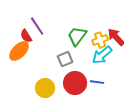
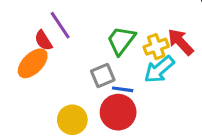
blue line: (97, 82) -> (123, 89), moved

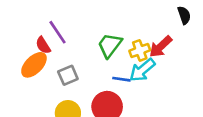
red arrow: (181, 42) -> (161, 47), turned -90
gray square: (103, 76) -> (68, 75), moved
blue line: (123, 89) -> (121, 79), moved

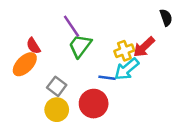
purple line: (57, 32) -> (71, 26), moved
green trapezoid: (110, 45) -> (80, 46), moved
gray square: (68, 75) -> (57, 86), moved, turned -30

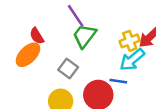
blue line: (107, 78) -> (118, 81), moved
gray square: (57, 86) -> (68, 69), moved

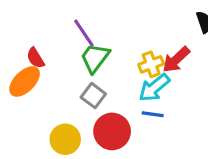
gray square: (68, 69) -> (93, 96), moved
blue line: (118, 81) -> (153, 114), moved

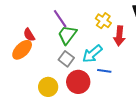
red arrow: (176, 60) -> (119, 36), turned -42
yellow cross: (151, 64) -> (103, 21), moved, turned -35
cyan arrow: (154, 88) -> (92, 54), moved

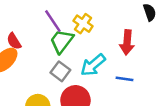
yellow cross: (103, 21) -> (83, 24), moved
blue line: (104, 71) -> (124, 79), moved

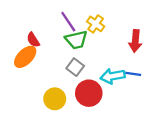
green trapezoid: (62, 41) -> (76, 40), turned -140
cyan arrow: (93, 65) -> (113, 76), moved, turned 30

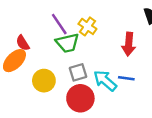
gray square: (75, 67) -> (78, 72), moved, turned 36
cyan arrow: (113, 76) -> (105, 81), turned 50
yellow circle: (55, 99) -> (44, 81), moved

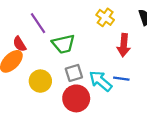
purple line: (59, 24) -> (38, 23), moved
yellow cross: (87, 26) -> (105, 17), moved

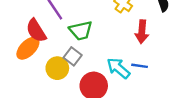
red semicircle: (19, 44) -> (36, 31), size x1.5
gray square: (74, 73) -> (73, 56), moved, turned -36

